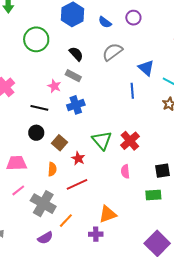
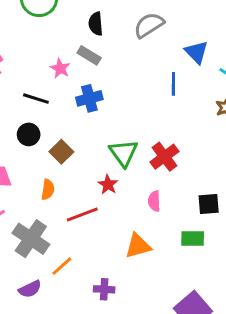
black semicircle: (76, 54) -> (96, 24), turned -147
red star: (78, 158) -> (108, 185), moved
orange triangle: (108, 214) -> (138, 246), moved

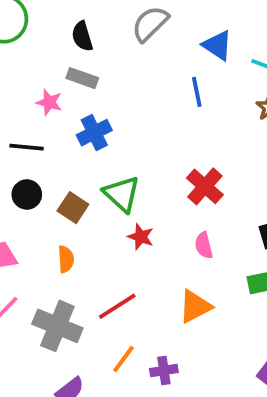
green triangle: (124, 153) -> (122, 194), moved
red line: (82, 214) -> (117, 306), moved
orange line: (62, 266) -> (123, 359), moved

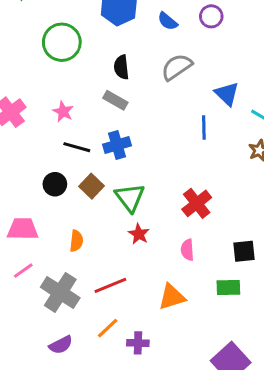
pink star: (49, 102) -> (63, 112), moved
black line: (27, 147) -> (77, 147), moved
brown square: (73, 208) -> (92, 186), moved

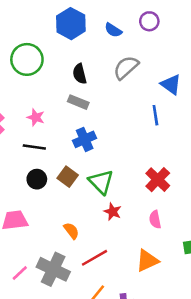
black line: (77, 147) -> (34, 147), moved
orange semicircle: (76, 241) -> (71, 231), moved, turned -36
pink line: (23, 271) -> (20, 273), moved

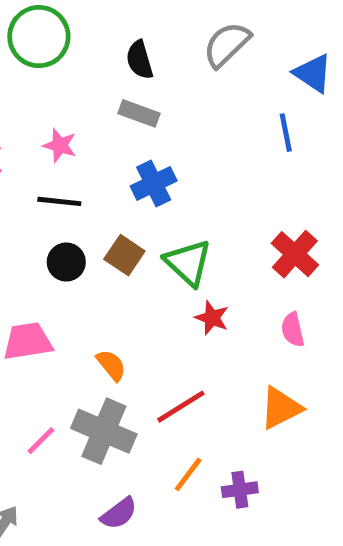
orange semicircle: (71, 231) -> (111, 365), moved

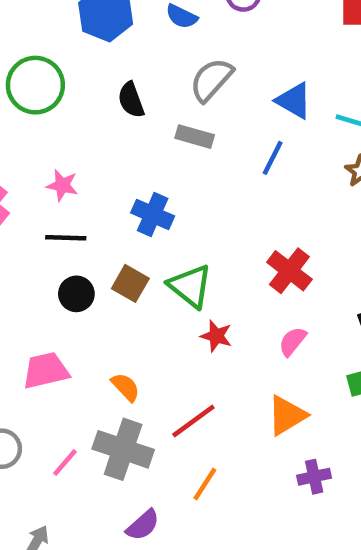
gray rectangle: (139, 113) -> (195, 137), moved
blue line: (286, 133) -> (273, 158), turned 42
blue cross: (154, 183) -> (153, 214), turned -36
pink semicircle: (293, 330) -> (293, 341), turned 56
purple cross: (240, 490) -> (314, 477), moved

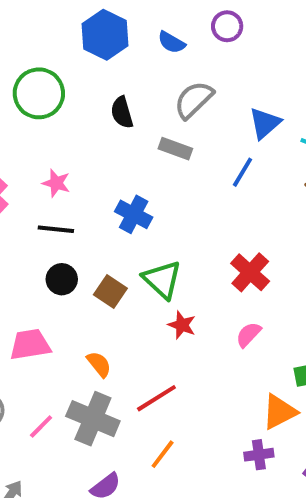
blue triangle: (294, 101) -> (265, 123), turned 45
brown square: (130, 283) -> (110, 291), moved
orange triangle: (287, 415) -> (279, 412), moved

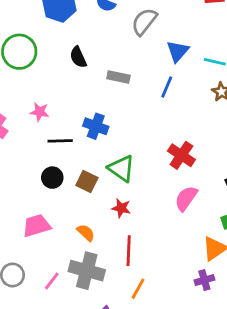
gray semicircle: (194, 100) -> (144, 22), moved
black line: (56, 229) -> (60, 141), moved
red star: (182, 325) -> (121, 208), moved
pink semicircle: (248, 335) -> (186, 198), size x1.4
red line: (156, 398) -> (129, 251), turned -48

